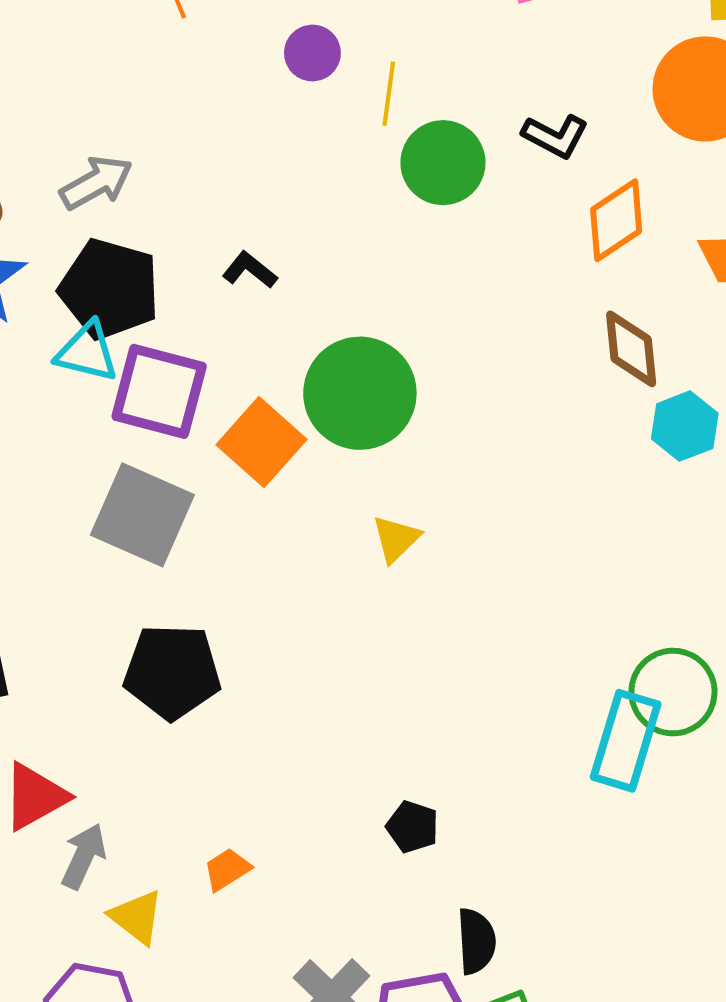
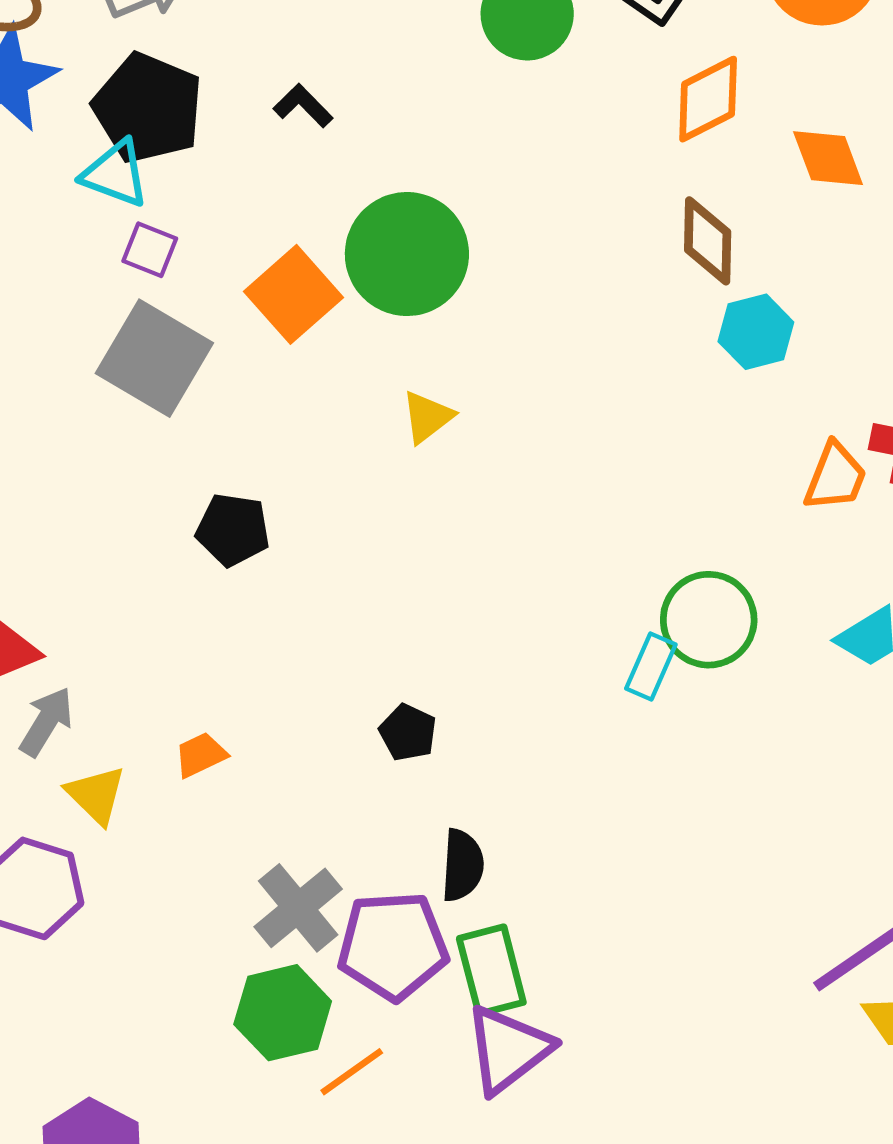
purple square: (159, 391) -> (150, 250), moved, size x0.5
black pentagon: (172, 672) -> (233, 530), moved, size x0.7
cyan rectangle: (626, 741) -> (651, 667), size x0.6

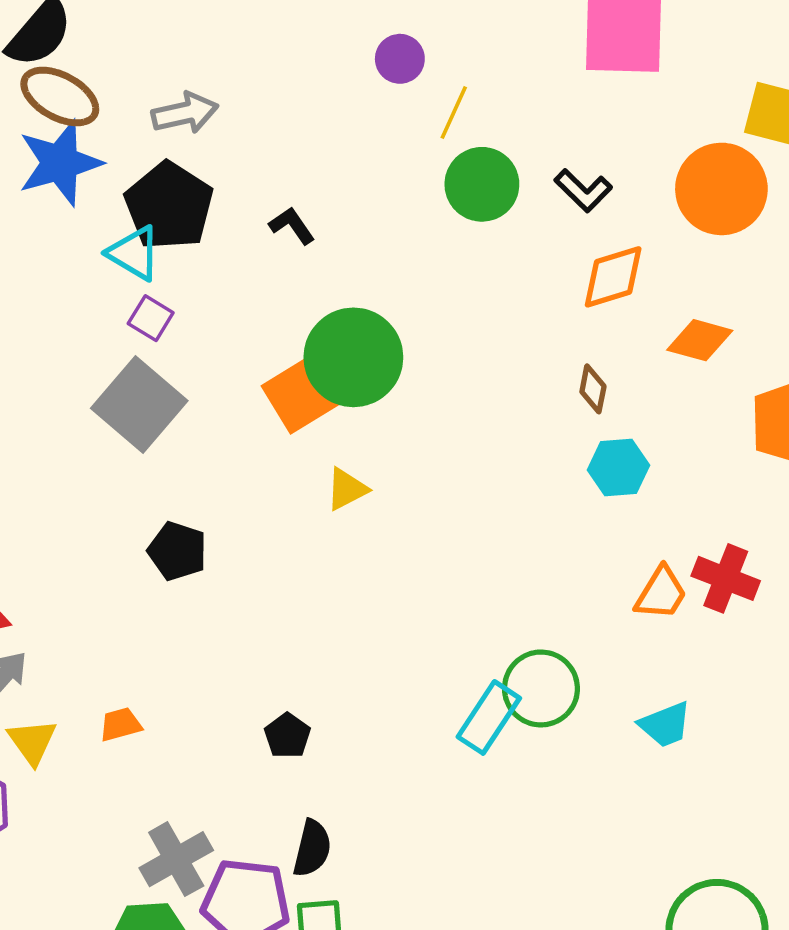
orange diamond: (828, 158) -> (700, 340), turned -64
brown diamond: (708, 241) -> (593, 389), size x0.7
orange square: (293, 294) -> (300, 395), moved
cyan rectangle: (651, 667) -> (489, 717), size x1.4

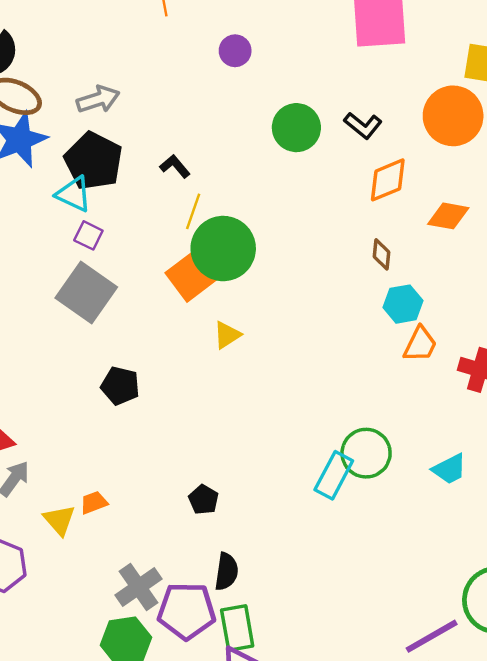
yellow line: (454, 113) -> (193, 211), moved
orange trapezoid: (661, 593) -> (420, 344), moved
yellow triangle: (32, 742) -> (59, 520), moved

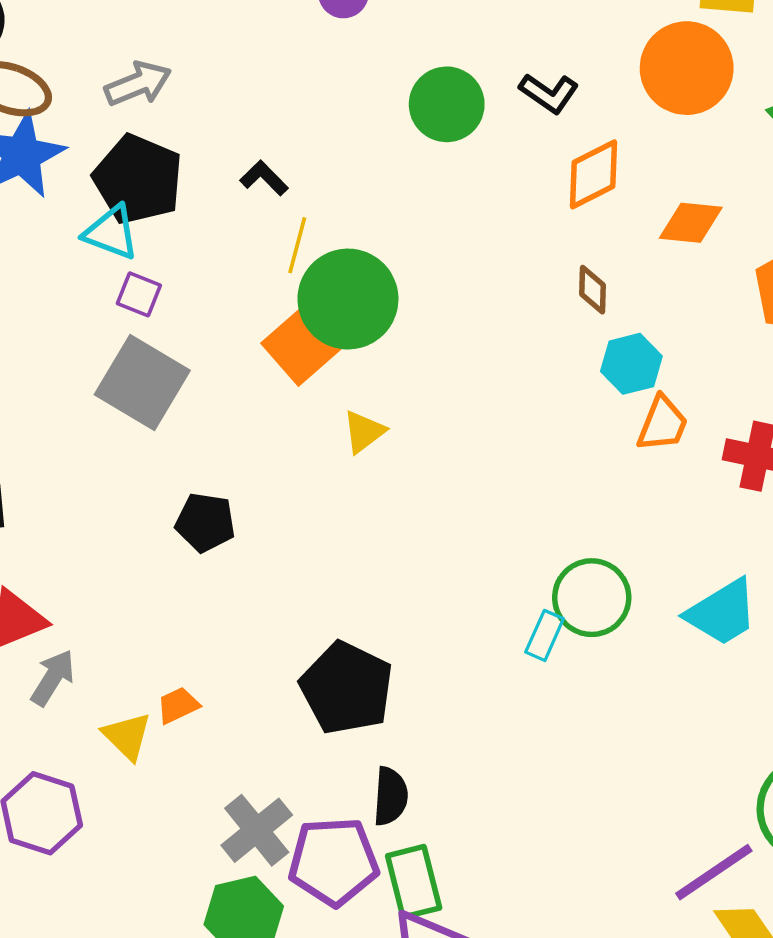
cyan trapezoid: (449, 469) -> (722, 612), size x1.4
cyan rectangle: (334, 475) -> (545, 635), size x0.7
black pentagon: (203, 500) -> (347, 688), size x2.0

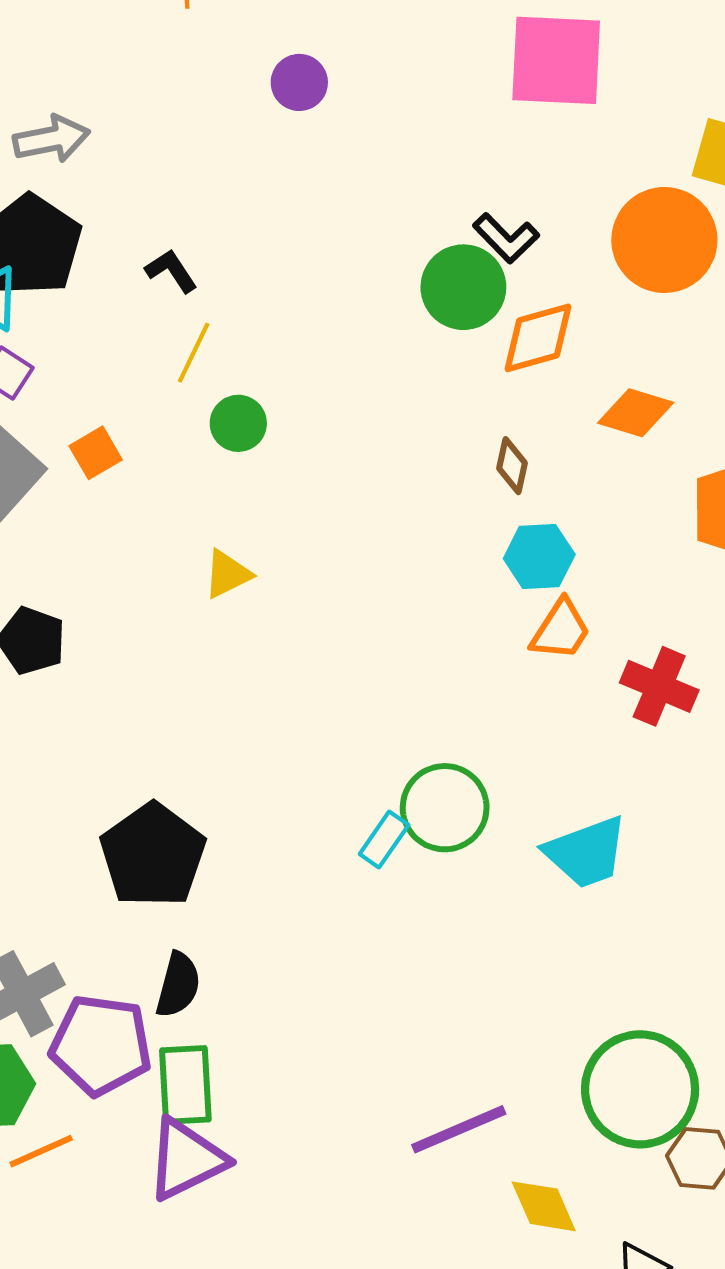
green circle: (447, 104) -> (463, 287), moved
green circle: (348, 299) -> (238, 423), size x0.5
orange square: (301, 346) -> (96, 453), moved, size x0.6
purple line: (714, 872) -> (459, 1129), moved

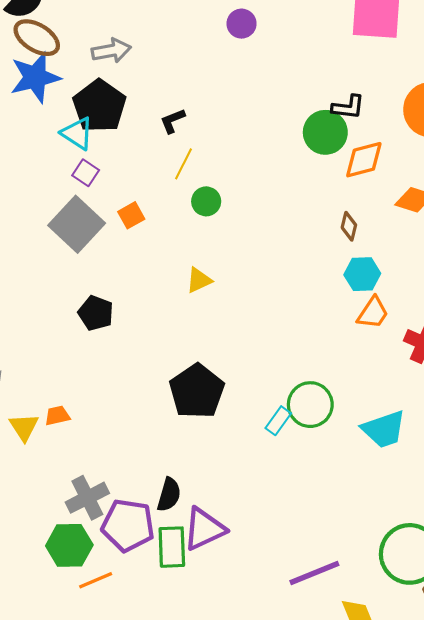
black L-shape: (506, 238) -> (348, 107), turned -40
black L-shape: (171, 271) -> (173, 121), turned -80
black pentagon: (153, 855) -> (197, 391), moved
purple triangle: (186, 1159) -> (204, 529), moved

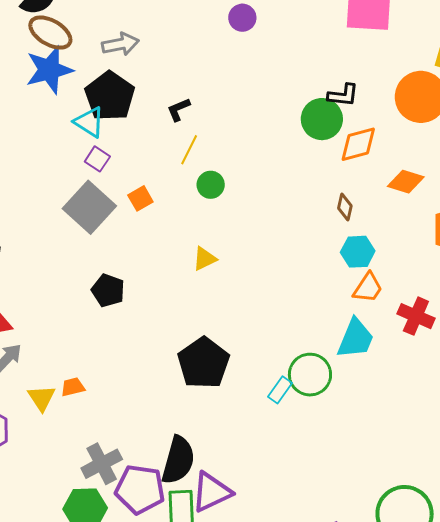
cyan trapezoid: (384, 429) -> (355, 338), moved, turned -48
black semicircle: (169, 495) -> (178, 460), size x1.5

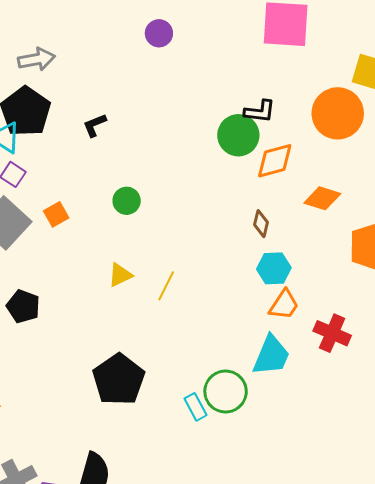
yellow line: (189, 150) -> (166, 286), moved
cyan rectangle: (280, 390) -> (195, 407), turned -64

